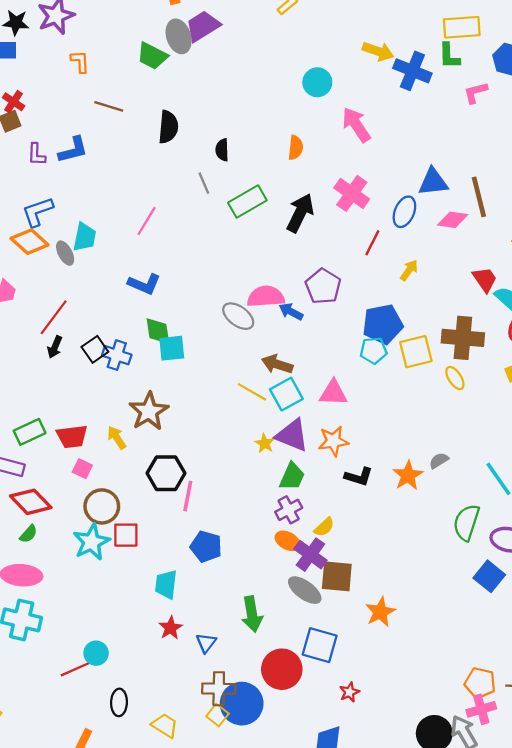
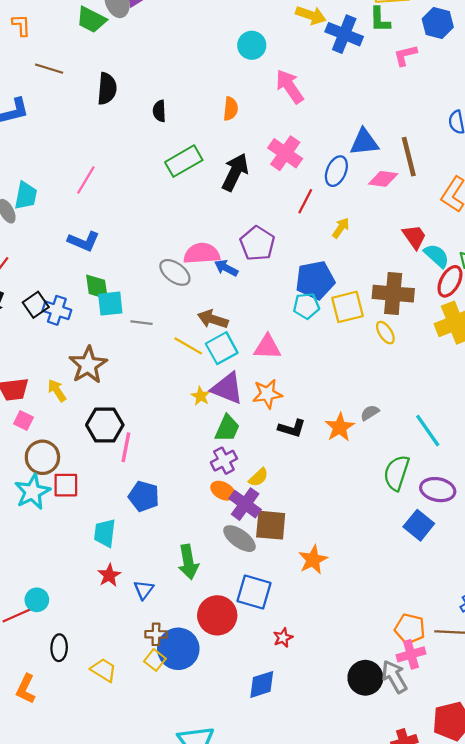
gray line: (204, 183) -> (142, 323), moved, turned -60
brown cross: (219, 689) -> (156, 634), size x0.7

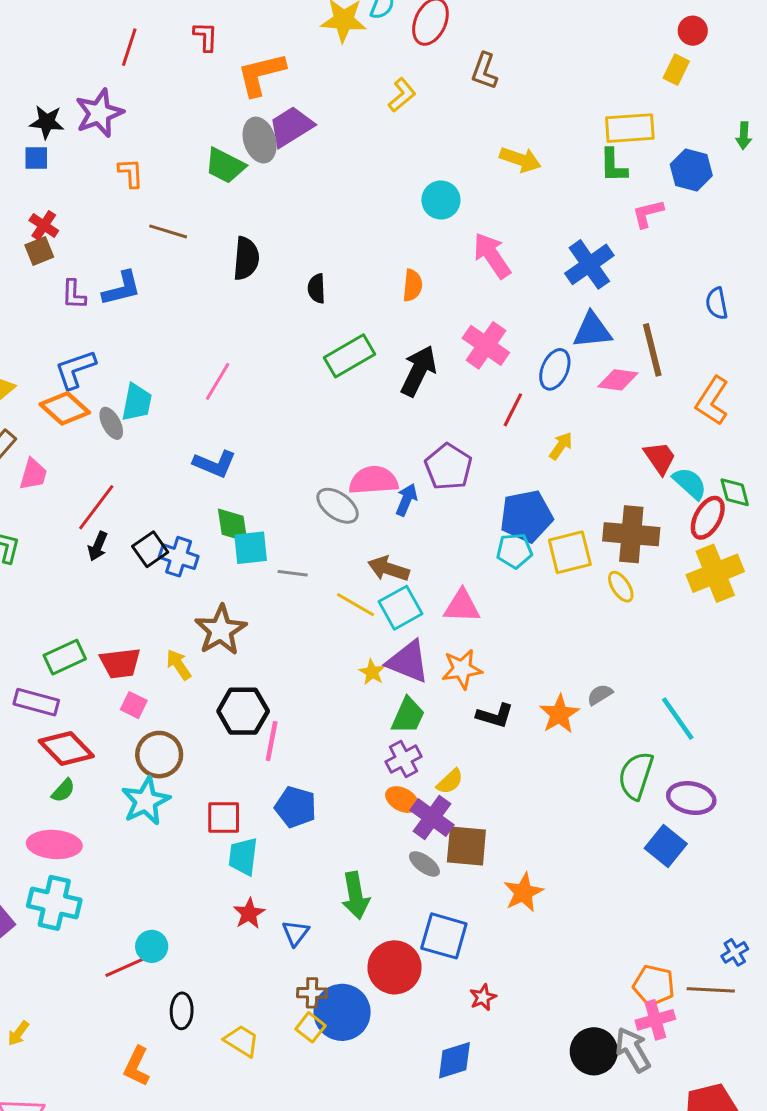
blue cross: (344, 34) -> (589, 264), moved, turned 33
blue arrow: (226, 268) -> (406, 500), turned 85
red square: (66, 485) -> (224, 818), moved
gray ellipse: (240, 539) -> (424, 864), size x0.7

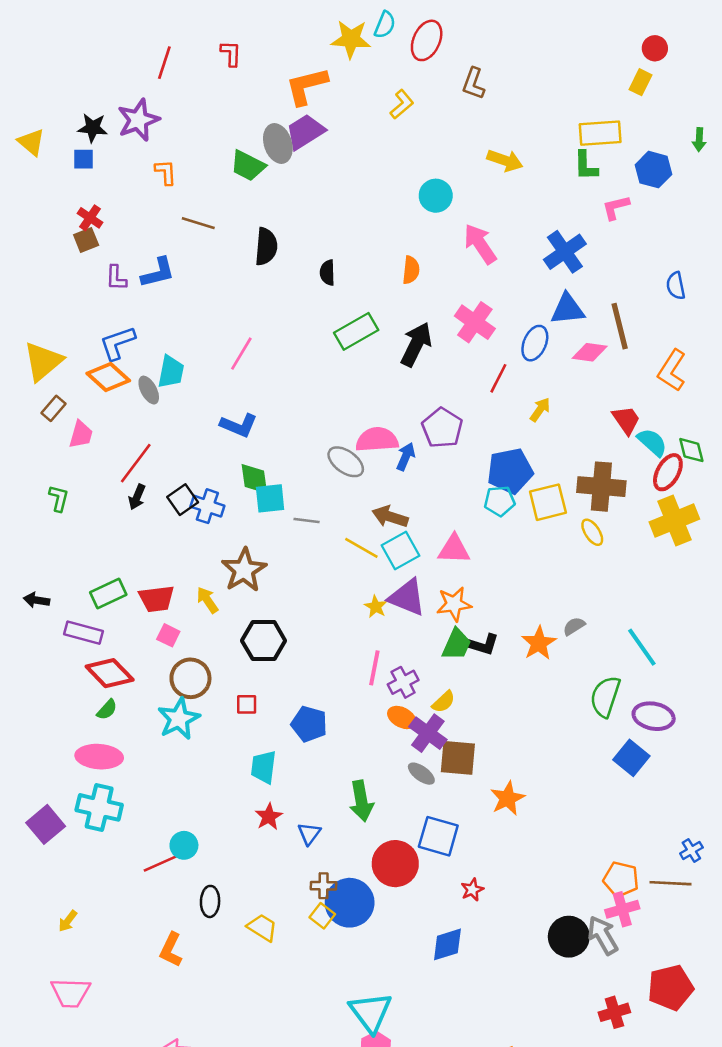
orange L-shape: (261, 74) -> (307, 86), moved
green trapezoid: (408, 716) -> (457, 644), moved
pink line: (272, 741) -> (374, 668), moved
red square: (224, 818) -> (247, 704), moved, size x0.7

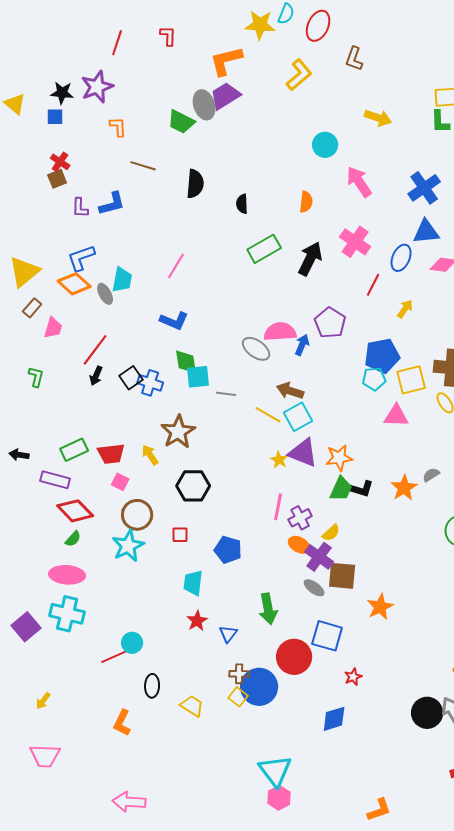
yellow L-shape: (402, 104) -> (299, 75), size x1.4
pink triangle: (454, 549) -> (396, 416), moved

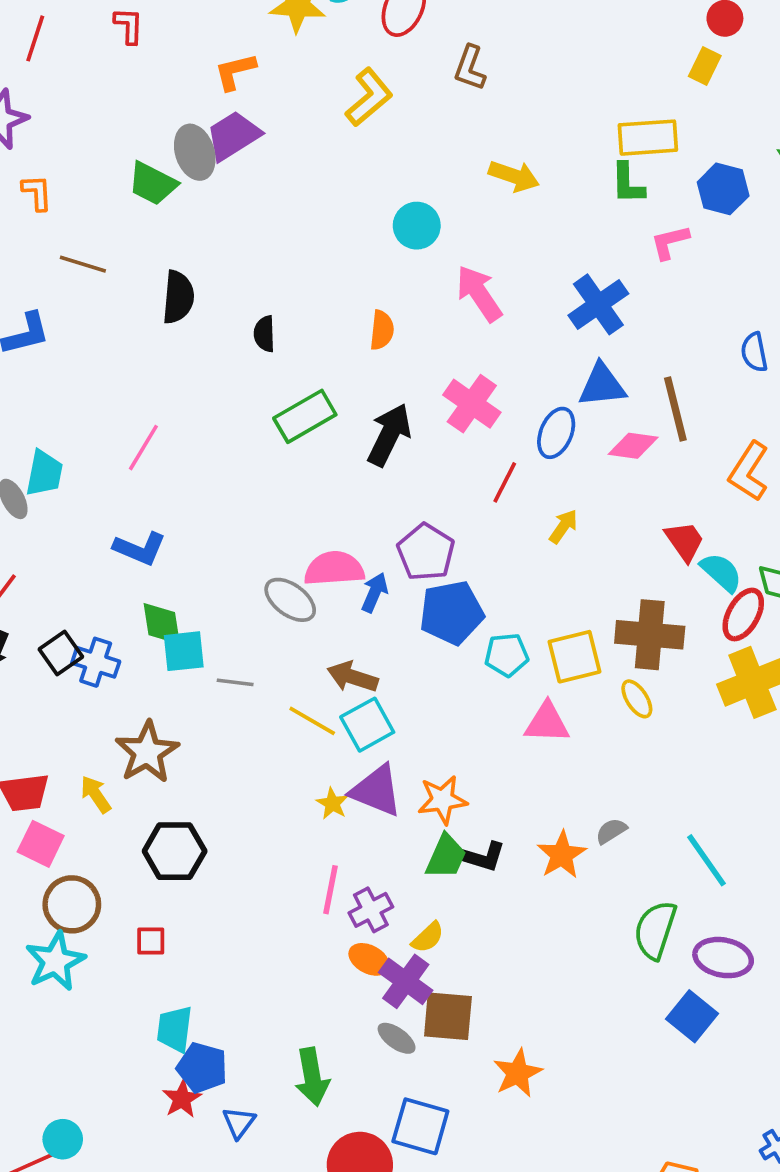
orange L-shape: (226, 61) -> (235, 71), size x0.7
blue pentagon: (382, 356) -> (452, 613), moved
pink square: (120, 482) -> (41, 844), size x1.4
blue pentagon: (228, 550) -> (202, 1068), moved

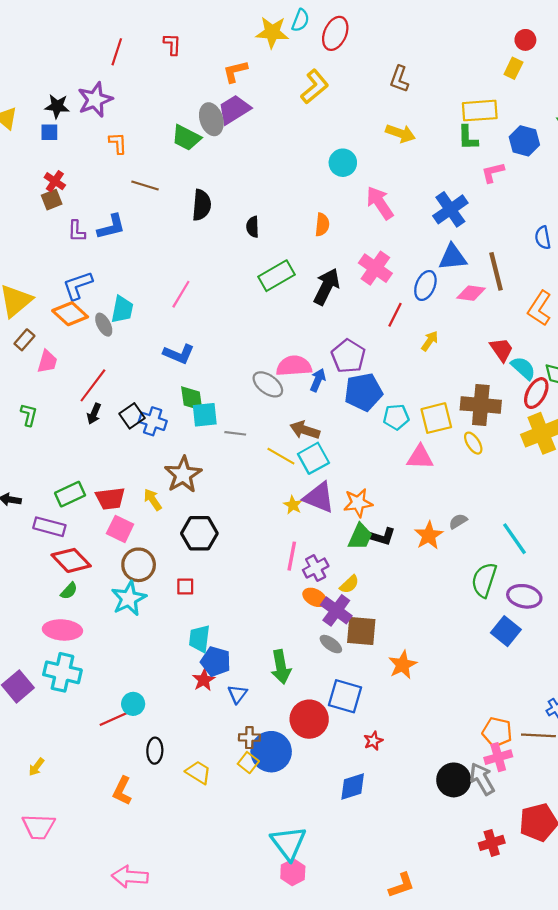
brown L-shape: (470, 68) -> (399, 79), moved

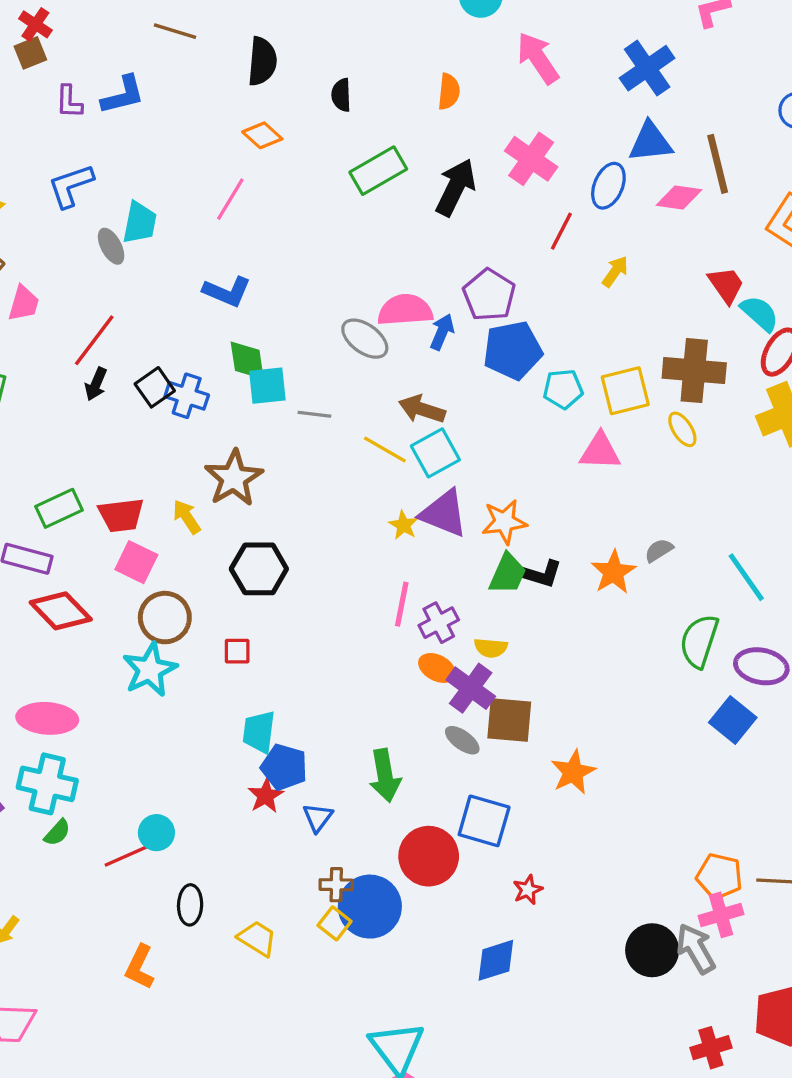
orange diamond: (70, 314) -> (262, 135), moved, size x0.7
yellow semicircle: (349, 584) -> (491, 648), turned 48
green semicircle: (69, 591) -> (57, 833), moved

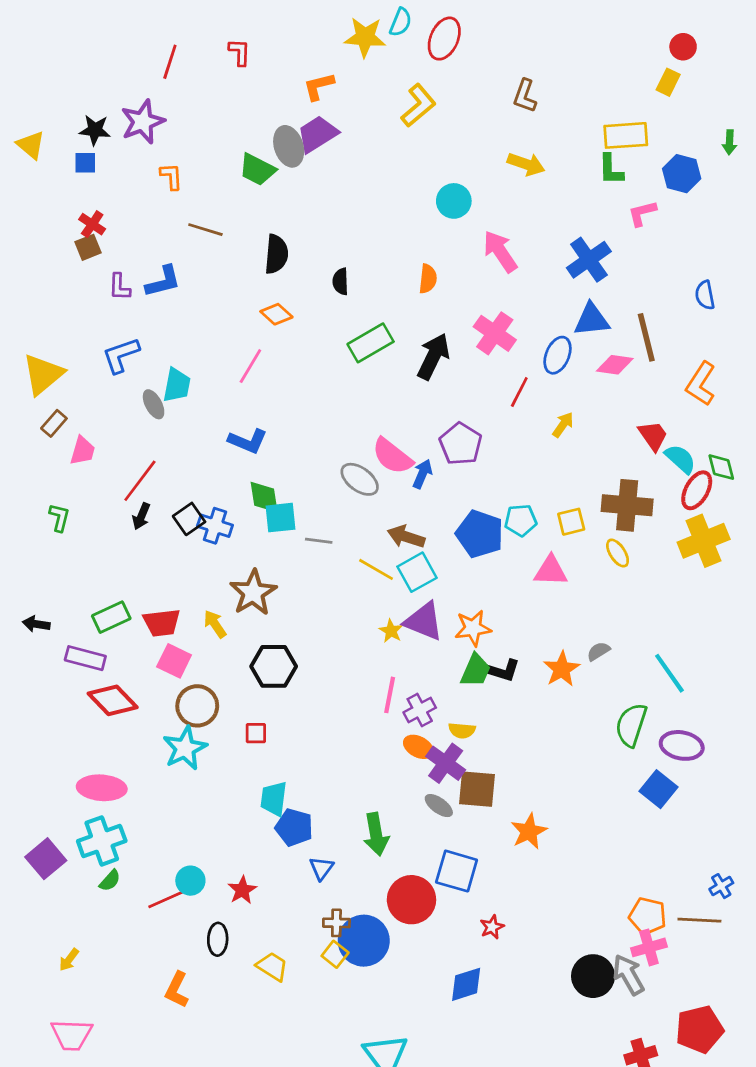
pink semicircle: (405, 310) -> (392, 456), turned -138
blue pentagon: (513, 350) -> (480, 534), moved, turned 30
yellow square: (625, 391) -> (571, 522), size x0.7
cyan cross: (47, 784) -> (102, 841), turned -33
red star: (266, 796) -> (242, 890), moved

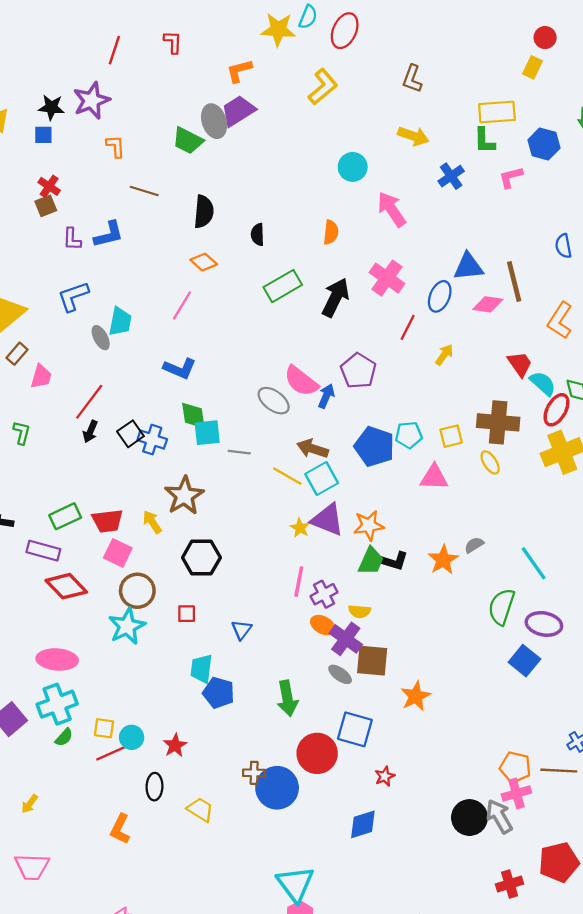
blue cross: (589, 260) -> (451, 176), moved, size x0.7
blue triangle: (321, 868) -> (242, 630), moved
yellow square: (335, 954) -> (104, 728), moved, turned -30

